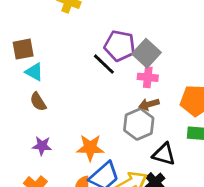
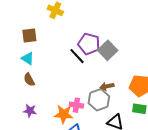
brown square: (23, 49) -> (29, 36), moved
pink cross: (148, 77) -> (76, 105), moved

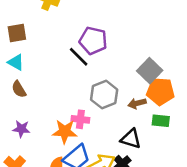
gray square: (108, 50) -> (150, 71), moved
brown arrow: (107, 86) -> (137, 103), moved
gray hexagon: (99, 100) -> (104, 95), moved

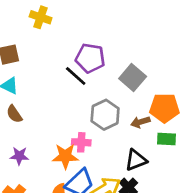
gray square: (150, 71) -> (133, 77), moved
black triangle: (131, 139) -> (136, 160), turned -35

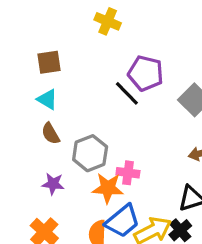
yellow cross: (41, 17) -> (108, 21), moved
gray hexagon: (105, 115) -> (90, 153), moved

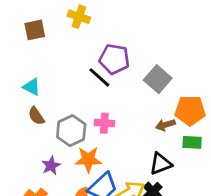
brown square: (49, 62) -> (35, 30), moved
pink cross: (128, 173) -> (104, 123), moved
purple star: (53, 184) -> (51, 166), moved, turned -30

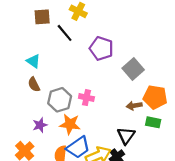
black line: (99, 77) -> (65, 33), moved
black triangle: (161, 164) -> (126, 136), turned -42

